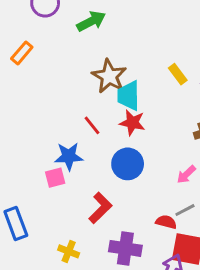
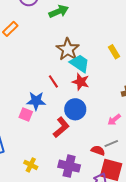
cyan trapezoid: (128, 96) -> (80, 63), turned 120
pink square: (55, 178) -> (26, 114), turned 32
red L-shape: (100, 208) -> (61, 127), moved

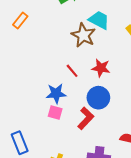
cyan trapezoid: (80, 63) -> (99, 20), moved
pink square: (26, 114) -> (55, 113), moved

